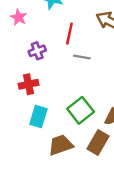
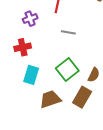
gray line: (82, 57) -> (68, 32), moved

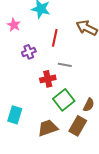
red cross: (23, 47) -> (48, 79), moved
cyan rectangle: (31, 75) -> (15, 115), moved

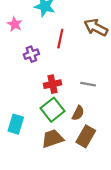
gray line: (65, 65) -> (88, 84), moved
green square: (64, 100) -> (52, 110), moved
brown semicircle: (89, 105) -> (78, 113), moved

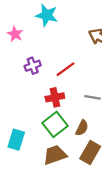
red line: (60, 39) -> (66, 69), moved, turned 42

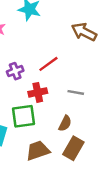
purple cross: (33, 66) -> (15, 71), moved
green square: (55, 124) -> (23, 116), moved, turned 30

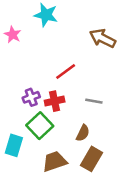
purple cross: (15, 71) -> (31, 97), moved
green square: (23, 116) -> (40, 126), turned -35

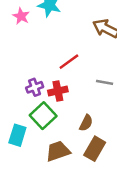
pink star: (13, 35) -> (21, 16), moved
gray line: (94, 101) -> (105, 82), moved

